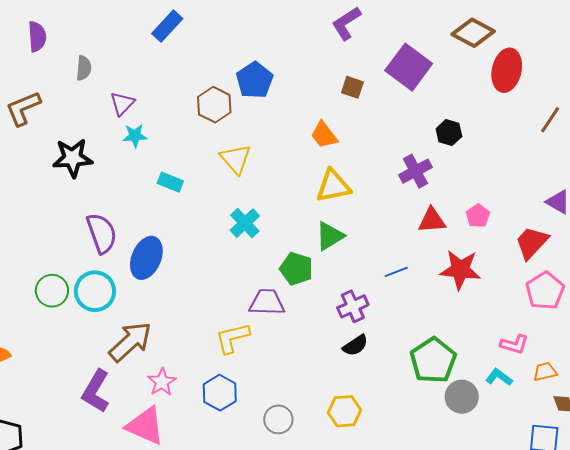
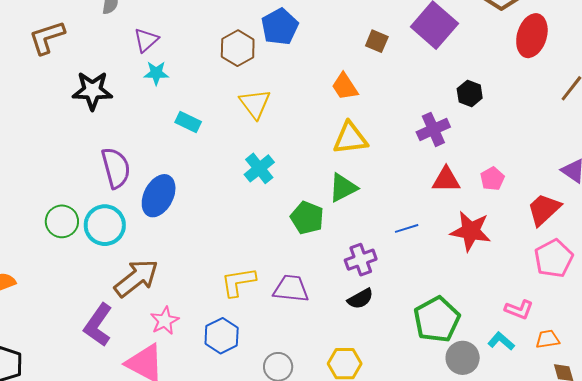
purple trapezoid: (267, 302) -> (291, 289), moved

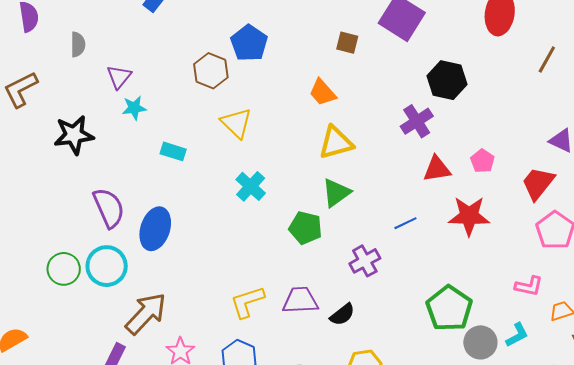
black hexagon: (470, 93) -> (447, 80), size x1.5
black semicircle: (360, 299) -> (342, 315), moved
cyan L-shape: (501, 341) -> (517, 335), moved, turned 120

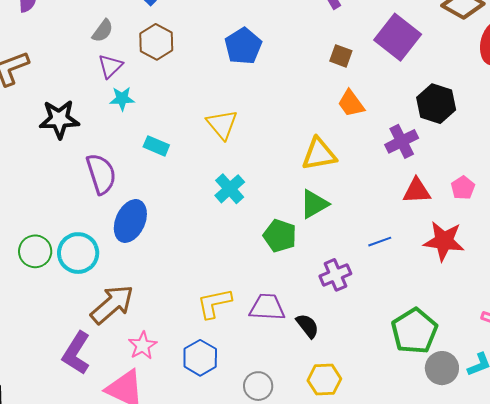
gray semicircle: (78, 44) -> (103, 31), moved, turned 30
brown hexagon: (211, 71) -> (156, 42), moved
orange trapezoid: (323, 92) -> (351, 103), moved
purple semicircle: (109, 208) -> (101, 174), moved
black semicircle: (342, 315) -> (307, 326), turned -96

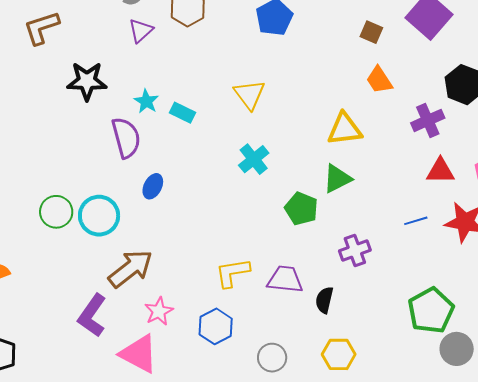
cyan star: (122, 99) -> (146, 101), moved, turned 30
blue ellipse: (130, 221) -> (153, 186), size x0.6
blue line: (380, 242) -> (416, 221), moved
black semicircle: (307, 326) -> (324, 300), turned -132

